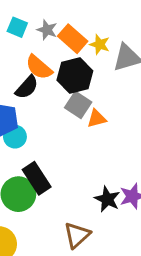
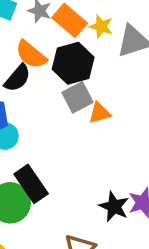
gray square: (78, 105) -> (78, 97), turned 30

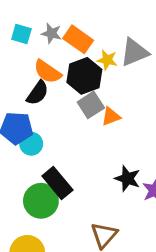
yellow star: (101, 26) -> (107, 60), moved
black star: (114, 207) -> (127, 178), moved

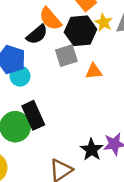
gray square: (91, 105) -> (66, 56), moved
black star: (127, 178) -> (92, 150), moved

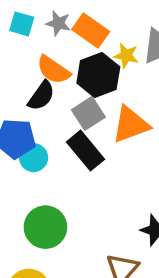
orange triangle: (94, 71) -> (131, 125), size x1.6
black rectangle: (33, 115) -> (86, 151), moved

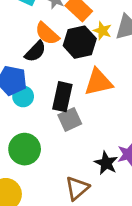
gray square: (88, 113) -> (70, 119), moved
black rectangle: (86, 151) -> (62, 97), turned 44

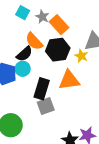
yellow star: (102, 31) -> (81, 56), moved
cyan circle: (23, 96) -> (23, 69), moved

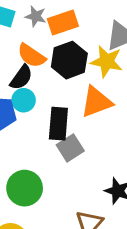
orange rectangle: (59, 25) -> (63, 23), turned -54
yellow star: (81, 56) -> (107, 61), size x1.5

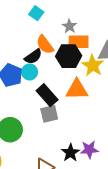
gray star: (36, 16) -> (69, 26), moved
orange rectangle: (63, 23) -> (79, 42), moved
black rectangle: (58, 124) -> (47, 95), turned -65

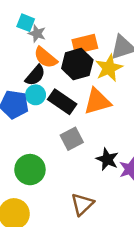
gray star: (69, 26) -> (37, 34), moved
yellow star: (93, 66) -> (109, 68), turned 30
black rectangle: (47, 95) -> (62, 102), moved
black star: (70, 153) -> (107, 159), moved

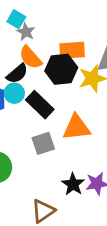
orange triangle: (97, 101) -> (76, 128), moved
black star: (107, 159) -> (73, 184), moved

